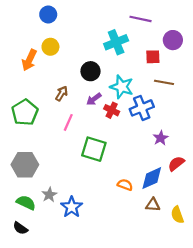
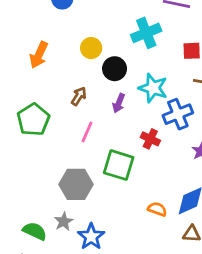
yellow circle: (50, 47) -> (91, 48), moved
purple arrow: (94, 99) -> (119, 103), turned -32
red cross: (112, 110) -> (150, 139), moved
gray hexagon: (25, 165) -> (76, 184), moved

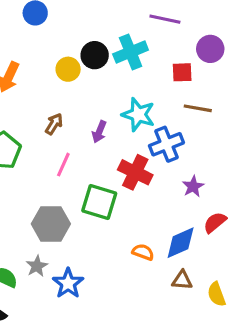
black circle: (115, 69) -> (95, 55), moved
red cross: (150, 139) -> (135, 172), size x1.5

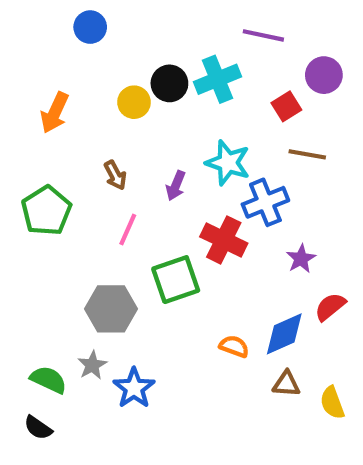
red square: (182, 72) -> (286, 106), turned -30
brown arrow: (54, 124) -> (115, 175), turned 120
green square: (99, 202) -> (176, 280), turned -36

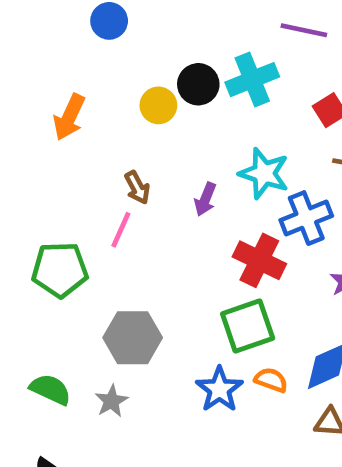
green pentagon: (46, 211) -> (60, 270), moved, turned 30
pink line: (128, 229) -> (121, 230), moved
green square: (176, 280) -> (248, 326), moved
green semicircle: (48, 380) -> (50, 389), moved
blue star: (134, 388) -> (219, 389), moved

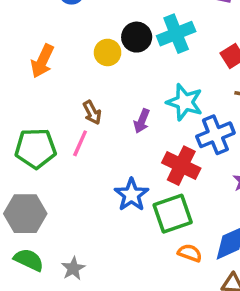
green pentagon: (60, 270) -> (36, 148), moved
gray hexagon: (133, 338) -> (25, 214), moved
blue star: (219, 389) -> (131, 195), moved

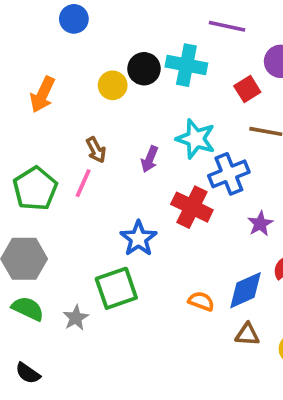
cyan cross: (176, 34) -> (186, 65), turned 33
green pentagon: (36, 148) -> (35, 189), turned -30
green square: (173, 214) -> (116, 288), moved

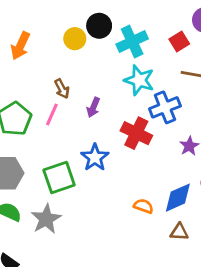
cyan cross: (186, 65) -> (132, 42), moved, turned -36
purple arrow: (150, 159) -> (93, 107), moved
green square: (116, 288) -> (59, 177), moved
gray star: (76, 318) -> (46, 219), size x1.5

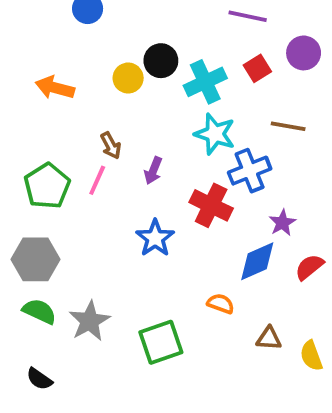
red square: (179, 42) -> (257, 68), moved
orange arrow: (20, 46) -> (55, 88), turned 80
green square: (59, 177) -> (161, 342), moved
blue diamond: (178, 198) -> (257, 261), moved

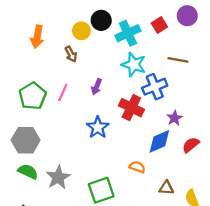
orange arrow: (55, 88) -> (37, 37), turned -95
brown arrow: (111, 146) -> (71, 54), moved

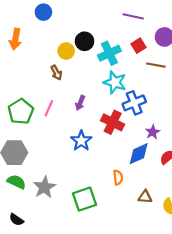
orange arrow: (37, 37) -> (15, 39), moved
brown line: (178, 60) -> (156, 65), moved
orange semicircle: (137, 167) -> (118, 177), turned 64

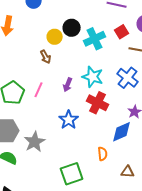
cyan star: (115, 82) -> (93, 77), moved
blue cross: (134, 103) -> (128, 78), moved, turned -30
gray star: (45, 187) -> (35, 142), moved

